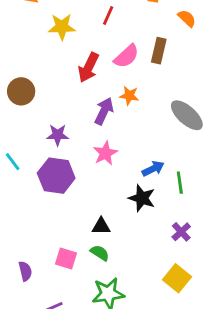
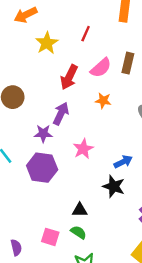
yellow star: (62, 27) -> (47, 43), turned -30
purple arrow: (104, 111) -> (61, 114), moved

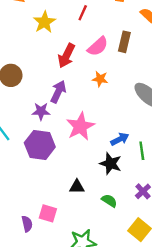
pink star: (83, 149) -> (80, 126), size x1.4
green semicircle: (78, 232) -> (109, 201), moved
purple semicircle: (16, 248) -> (27, 224), moved

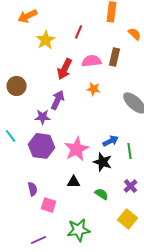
pink semicircle: (98, 46) -> (92, 61), turned -144
pink star: (80, 126) -> (77, 149), moved
purple semicircle: (27, 224) -> (33, 189), moved

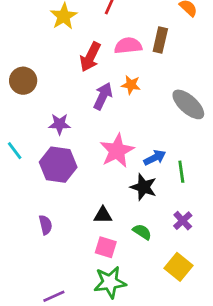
purple arrow: (58, 100) -> (103, 96), moved
pink star: (77, 149) -> (117, 151), moved
pink square: (49, 205) -> (106, 247), moved

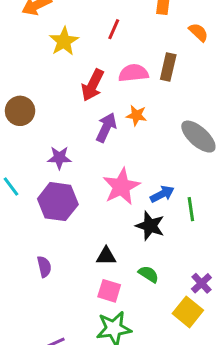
purple cross: (183, 221) -> (201, 283), moved

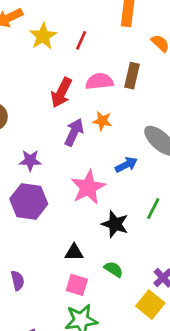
yellow star: (64, 41) -> (43, 36), moved
blue arrow: (162, 194) -> (126, 165), moved
green line: (191, 209) -> (153, 209), turned 35
purple semicircle: (44, 267) -> (18, 281), moved

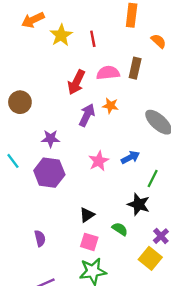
red line: (81, 40) -> (93, 39), turned -35
blue arrow: (126, 165) -> (130, 157), moved
pink star: (88, 187) -> (99, 161), size x0.7
black star: (115, 224) -> (139, 204), moved
black triangle: (74, 252) -> (87, 215), turned -35

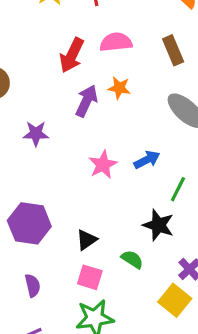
brown rectangle: (135, 68) -> (173, 50), moved, turned -36
purple hexagon: (49, 173) -> (29, 223), moved
purple semicircle: (40, 238) -> (33, 286), moved

